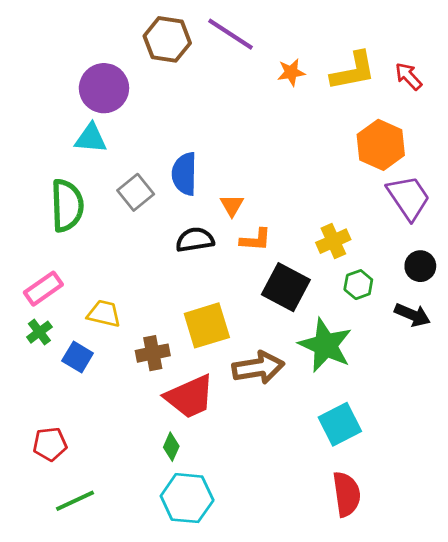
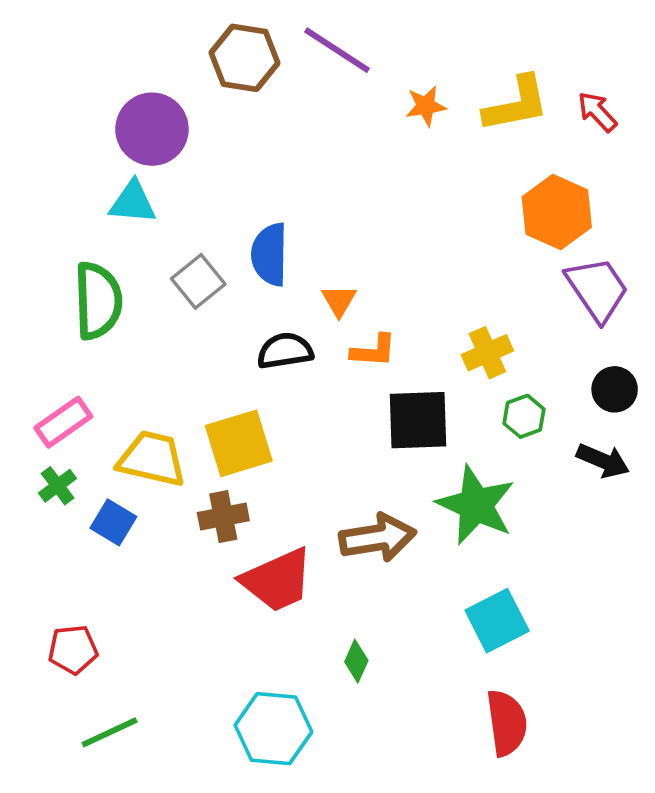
black square: (286, 287) -> (418, 420), turned -30
yellow trapezoid: (104, 314) -> (152, 459), size x1.4
yellow square: (207, 325) -> (239, 443), moved
green diamond: (171, 447) -> (356, 661), moved

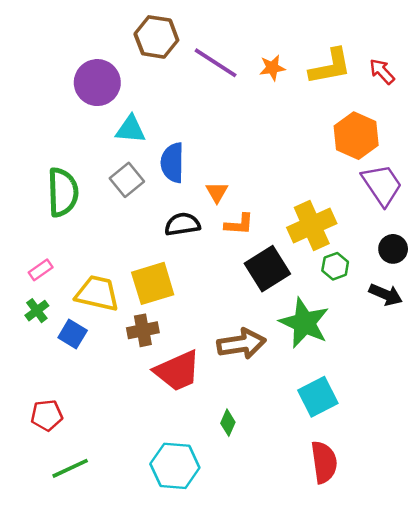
purple line: (337, 50) -> (216, 63), moved
cyan triangle: (133, 202) -> (131, 129), moved
yellow cross: (487, 353) -> (312, 226), size x1.5
black square: (418, 420) -> (267, 269), turned -30
pink rectangle: (63, 422) -> (41, 270), size x0.7

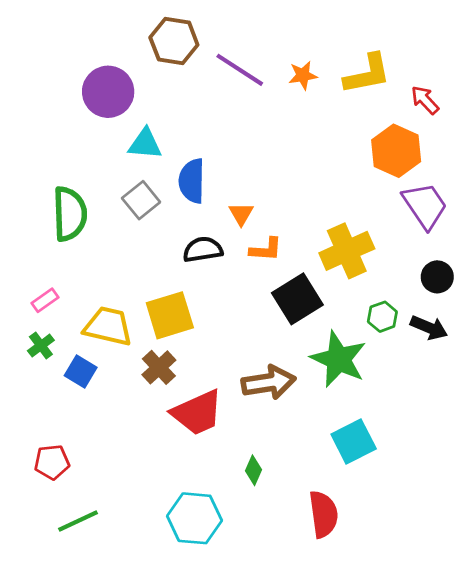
red arrow: (382, 71) -> (425, 100), moved
green hexagon: (335, 266) -> (382, 317), moved
brown cross: (143, 330) -> (159, 367), turned -32
red semicircle: (324, 462) -> (323, 514), moved

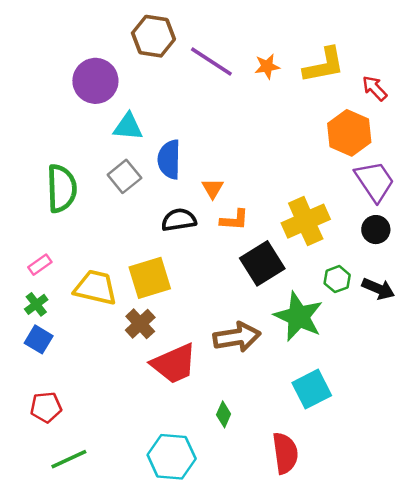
black circle: (437, 277) -> (376, 230), moved
blue square: (81, 372) -> (39, 339), moved

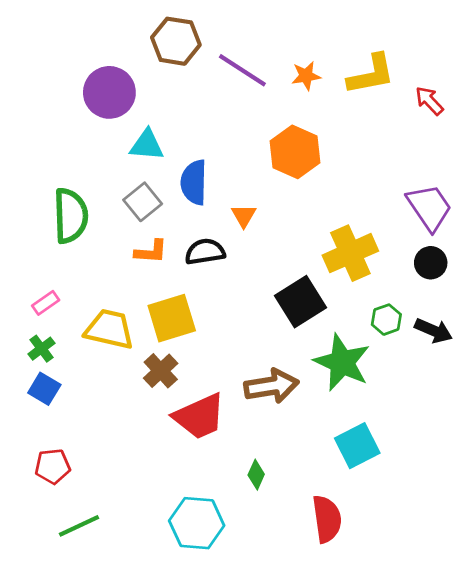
orange hexagon: (349, 133) -> (295, 152), moved
orange L-shape: (234, 220) -> (151, 252), moved

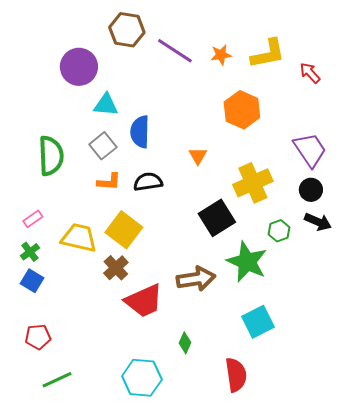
orange hexagon: (295, 152) -> (242, 110), moved
orange triangle: (244, 216) -> (198, 156), moved
yellow square: (172, 318) -> (124, 230), turned -36
black arrow: (433, 331) -> (318, 222), moved

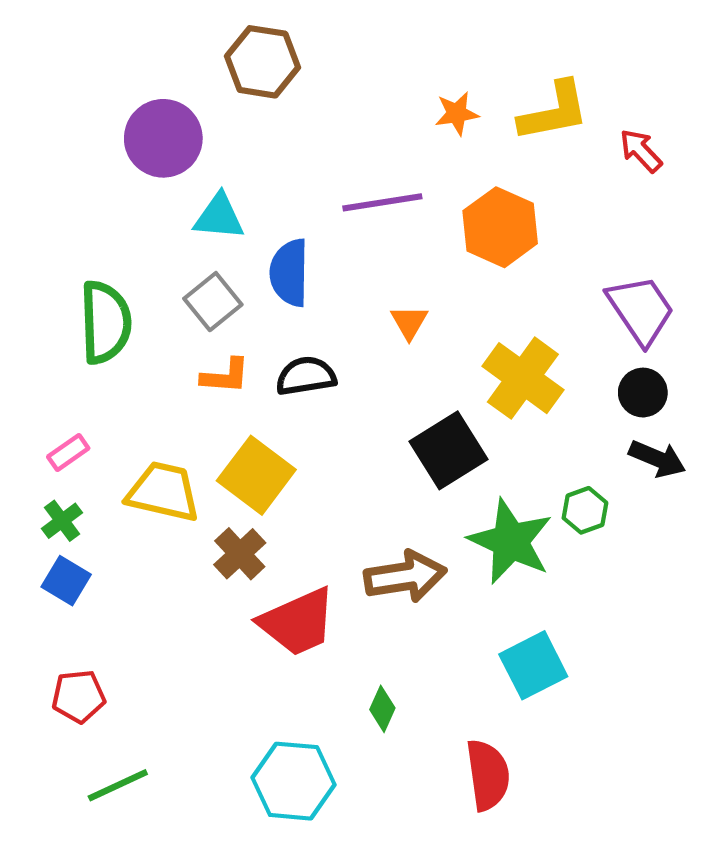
purple line: (175, 51) -> (382, 202), moved, turned -42
yellow cross: (253, 183) -> (523, 378), turned -30
green hexagon: (279, 231) -> (585, 510), moved

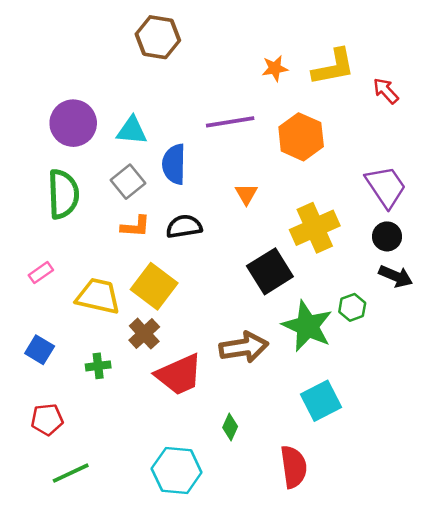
purple circle: (163, 138) -> (73, 123), moved
yellow cross: (523, 378) -> (315, 228), turned 30
green cross: (62, 521) -> (98, 366), moved, turned 30

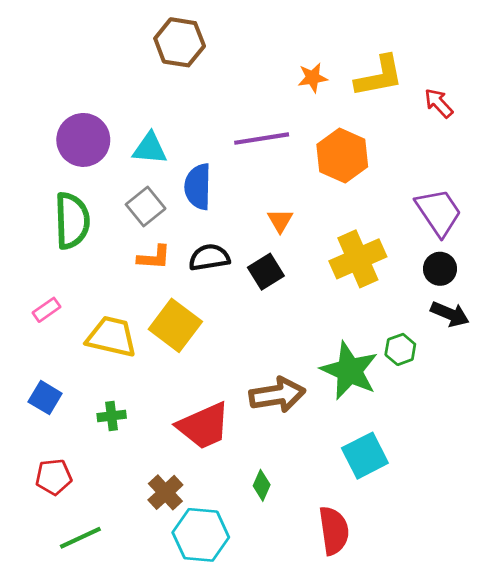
black square: (270, 271) -> (266, 272), moved, size x0.7
brown cross: (144, 334) -> (165, 492), moved

